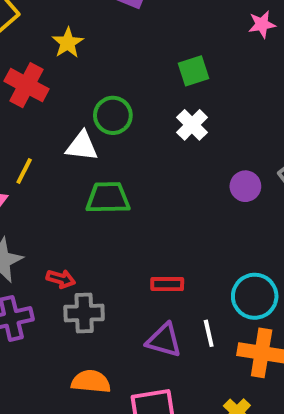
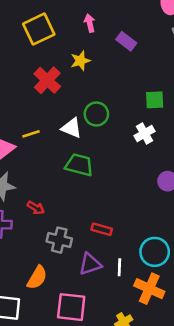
yellow line: (24, 171) -> (31, 134), turned 30
gray cross: (84, 313) -> (59, 240), moved
purple triangle: (164, 340) -> (90, 264), turned -50
orange semicircle: (91, 382) -> (37, 278), turned 100

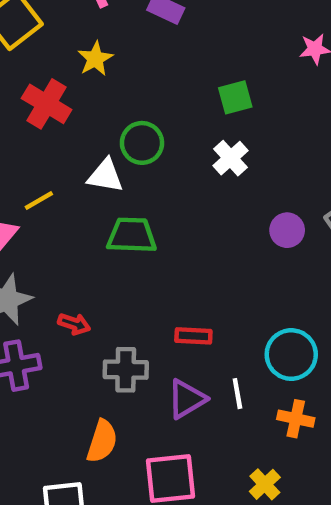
orange cross: (149, 289) -> (296, 419), size x0.7

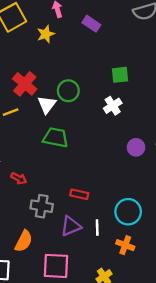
yellow star: (95, 59) -> (46, 34), moved
red cross: (47, 104) -> (25, 84), moved
white triangle: (105, 176) -> (47, 105), turned 48

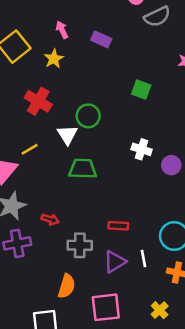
green square: (120, 75) -> (141, 90), turned 36
red cross: (25, 84) -> (38, 101), moved
white cross: (113, 106) -> (142, 149), moved, turned -30

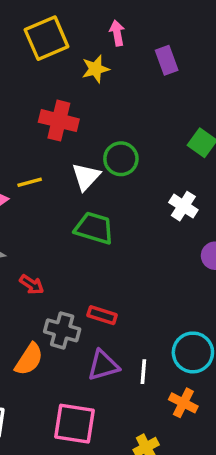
purple rectangle: (101, 39) -> (167, 60), turned 30
red cross: (38, 101) -> (59, 121), turned -32
white cross: (142, 149) -> (183, 206), moved
red rectangle: (118, 226) -> (102, 315), moved
orange semicircle: (67, 286) -> (29, 359), moved

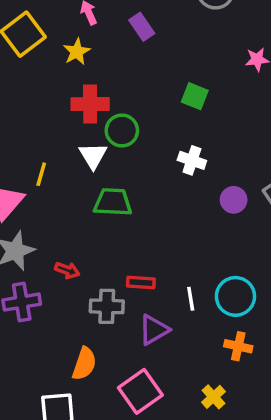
red cross: (59, 121) -> (90, 104), moved
yellow line: (30, 182) -> (41, 174), turned -45
orange semicircle: (29, 359) -> (84, 364), moved
white line: (143, 372) -> (191, 299), moved
pink square: (75, 424) -> (140, 391), turned -30

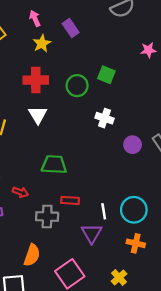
yellow star: (77, 52) -> (42, 43), moved
green circle: (122, 131) -> (77, 86), moved
green trapezoid: (113, 202) -> (54, 165), moved
purple triangle: (154, 330) -> (92, 233), moved, turned -30

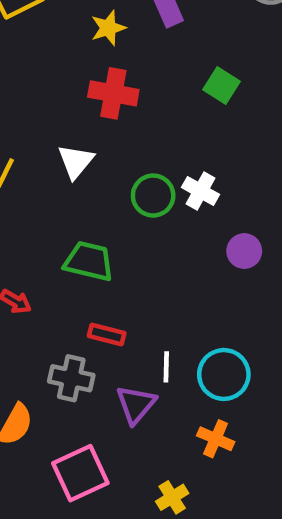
green square: (106, 75) -> (222, 85), moved
red cross: (36, 80) -> (113, 93), moved
green circle: (77, 86) -> (153, 196), moved
gray cross: (47, 216) -> (71, 378), moved

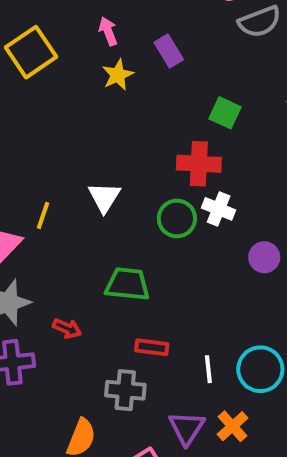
red cross: (113, 93) -> (199, 164), moved
purple triangle: (136, 404) -> (187, 428), moved
orange cross: (216, 439) -> (232, 426), moved, turned 32

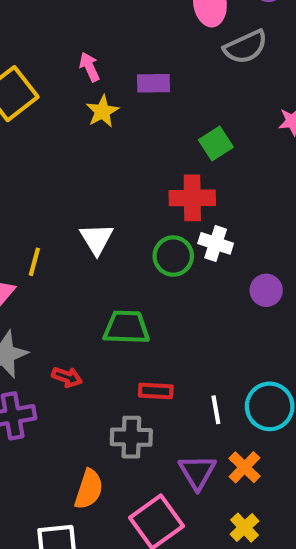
purple rectangle: (169, 51) -> (154, 83), turned -56
green square: (225, 113) -> (216, 144), turned 36

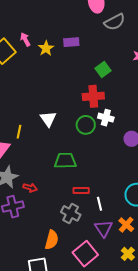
pink arrow: (90, 67) -> (25, 39), moved
yellow star: (102, 111) -> (46, 48), moved
red arrow: (67, 377) -> (30, 188), moved
white line: (216, 410) -> (100, 204), moved
gray cross: (131, 437) -> (71, 213), turned 30

